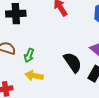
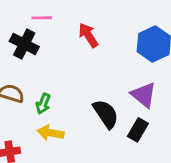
black cross: (16, 14) -> (24, 44), turned 30

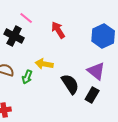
pink line: (42, 18) -> (26, 18), turned 40
yellow arrow: (50, 133) -> (44, 64), moved

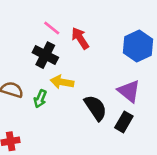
pink line: (26, 18) -> (52, 28), moved
black cross: (14, 36) -> (45, 55), moved

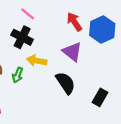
red arrow: (80, 38) -> (74, 22), moved
purple triangle: (129, 91) -> (72, 52), moved
black rectangle: (124, 122) -> (100, 97), moved

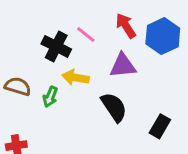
pink line: (28, 14) -> (86, 35), moved
purple triangle: (72, 52) -> (123, 66), turned -45

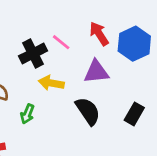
black cross: (56, 46) -> (33, 53), turned 36
green arrow: (50, 97) -> (27, 114), moved
black rectangle: (160, 126) -> (134, 114), moved

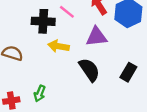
black cross: (33, 53) -> (43, 21), turned 30
green arrow: (27, 114) -> (40, 93), moved

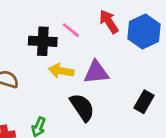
purple triangle: (96, 37) -> (96, 72), moved
black semicircle: (89, 70) -> (82, 107), moved

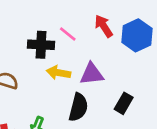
black rectangle: (144, 102) -> (124, 103), moved
black semicircle: (82, 107) -> (78, 107), turned 48

